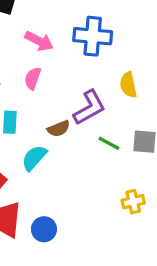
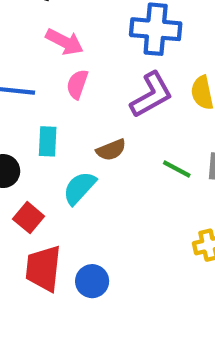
pink arrow: (39, 41) -> (65, 42), moved
purple L-shape: (89, 108) -> (151, 95), moved

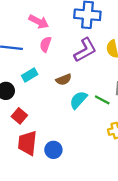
cyan rectangle: (48, 141) -> (30, 75), turned 56
green line: (177, 169) -> (102, 100), moved
cyan semicircle: (79, 188) -> (78, 100), moved

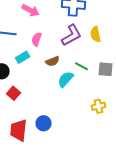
pink semicircle: (46, 44) -> (37, 39), moved
green line: (102, 100) -> (82, 66), moved
red trapezoid: (27, 143) -> (19, 130), moved

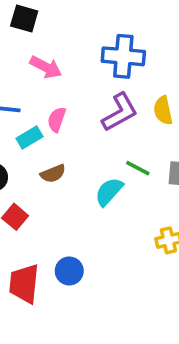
cyan rectangle: (23, 57) -> (30, 137), moved
brown semicircle: (53, 61) -> (53, 174), moved

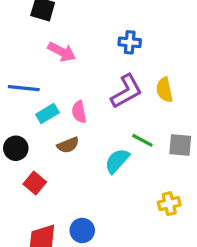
blue cross: (123, 56) -> (130, 42), size x0.6
pink semicircle: (57, 119) -> (79, 112), moved, turned -30

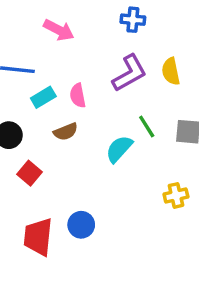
green line: (142, 140) -> (147, 127), turned 30

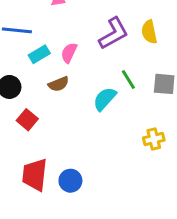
pink semicircle: (78, 96) -> (69, 53), turned 36
blue circle: (81, 225) -> (70, 181), moved

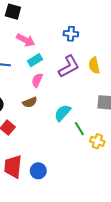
cyan rectangle: (39, 54) -> (35, 60), moved
green line: (128, 80) -> (79, 129), moved
yellow cross: (154, 139) -> (97, 141), turned 32

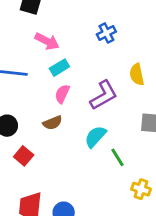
blue cross: (71, 34) -> (106, 33), turned -32
purple L-shape: (69, 66) -> (104, 95), moved
yellow cross: (97, 141) -> (141, 189), moved

